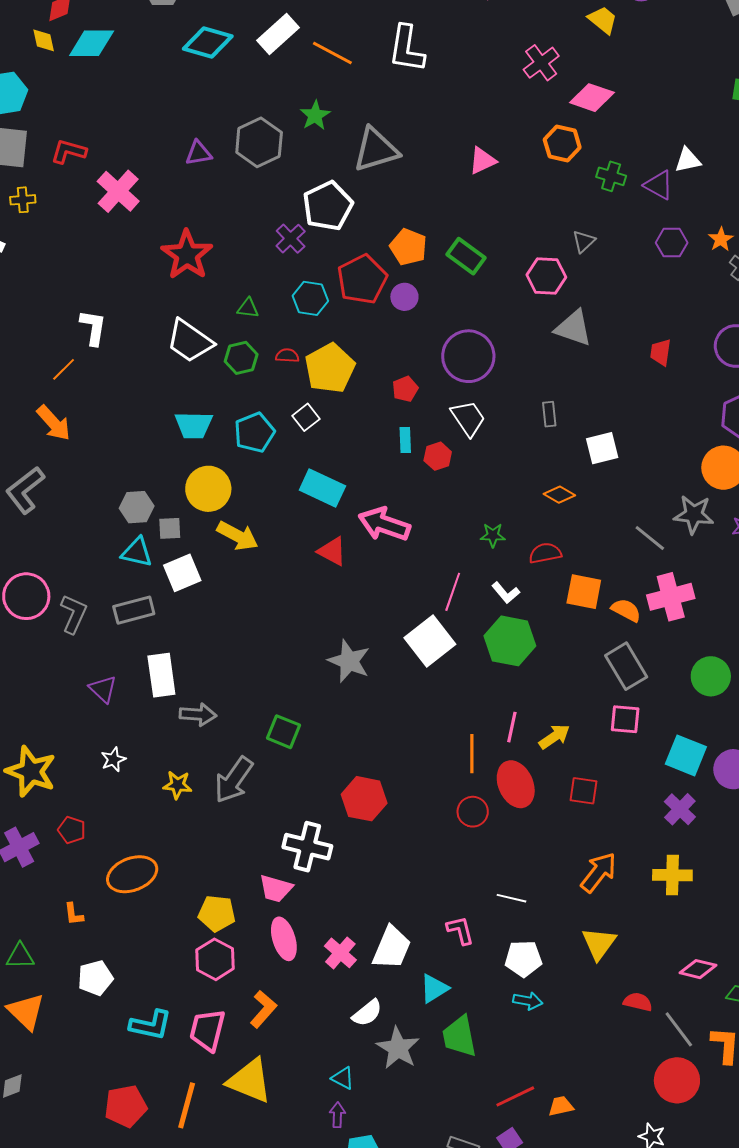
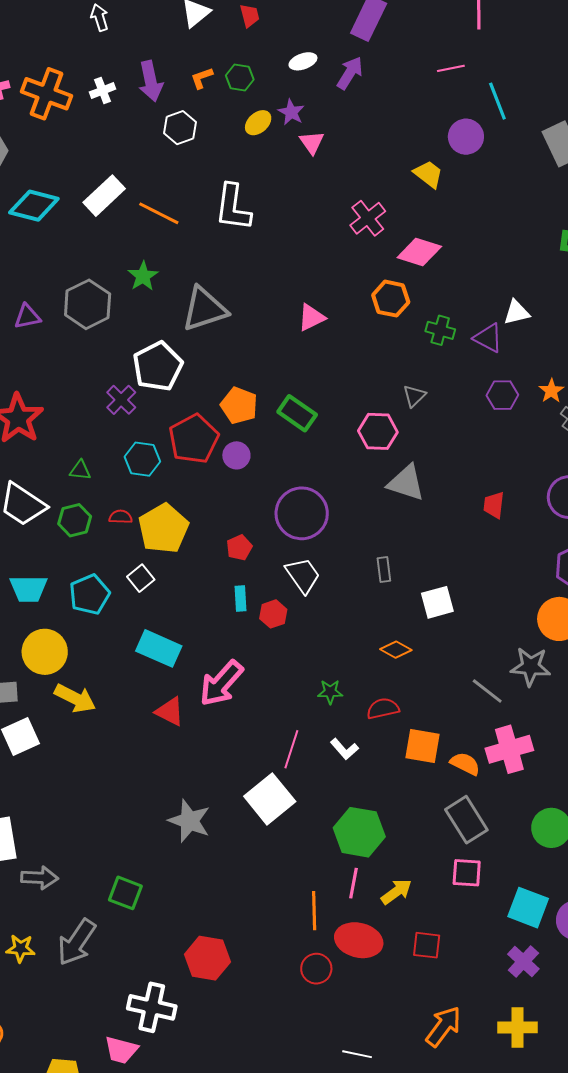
pink arrow: (384, 524) -> (221, 683), turned -66
green hexagon: (510, 641) -> (359, 832), moved
red ellipse: (516, 784) -> (359, 940), turned -51

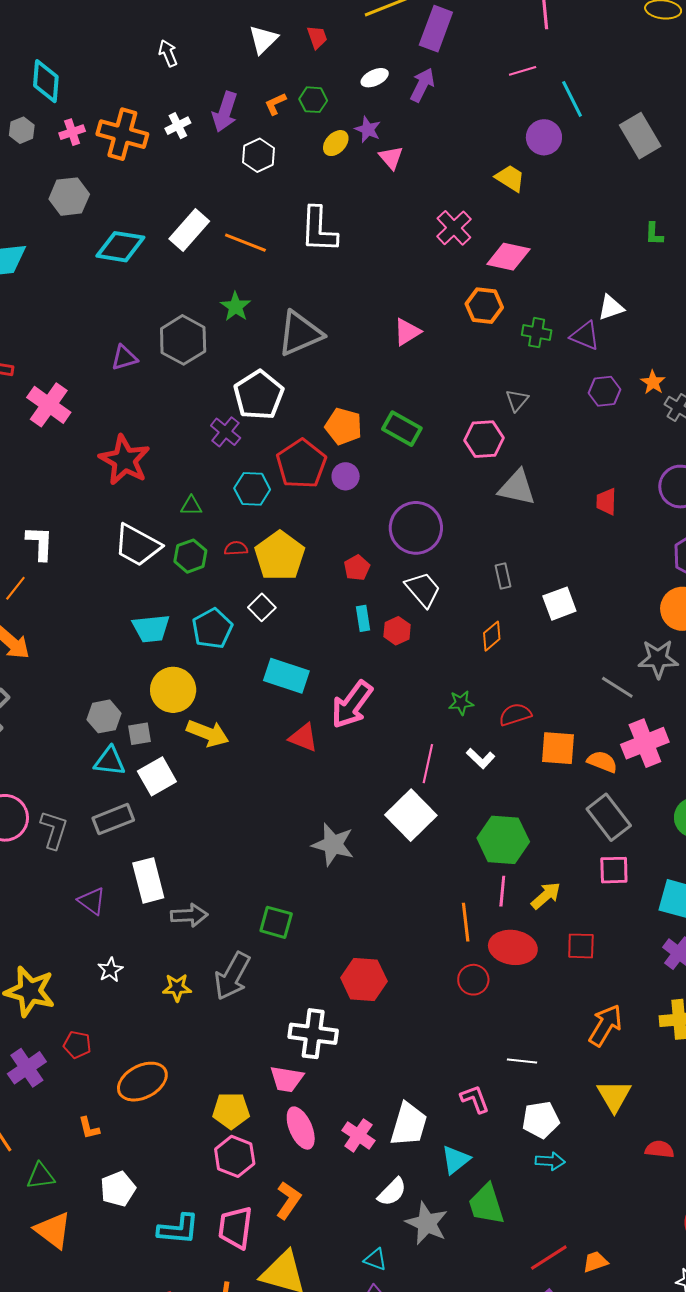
purple arrow: (151, 81) -> (225, 112), turned 36
orange diamond: (396, 650) -> (492, 636), moved, turned -64

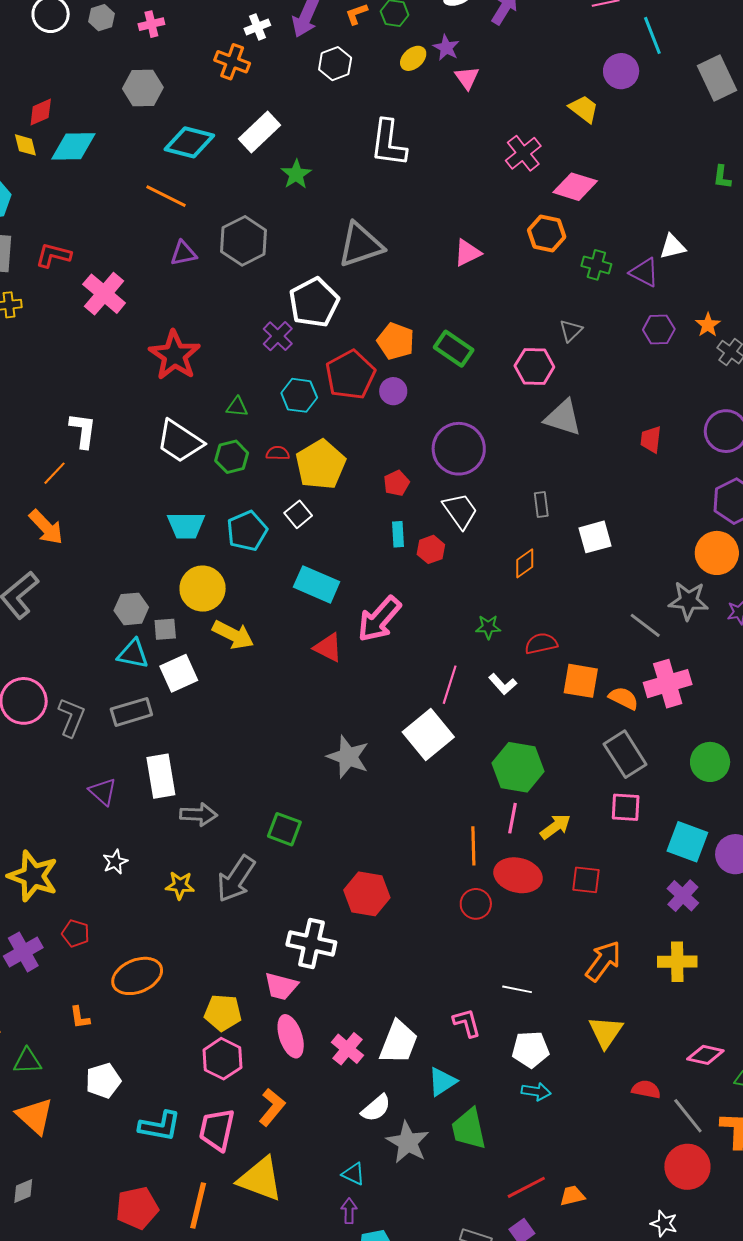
orange cross: (122, 134) -> (232, 62), moved, size x0.7
orange line: (245, 243) -> (166, 196), moved
green star: (236, 307) -> (296, 174), moved

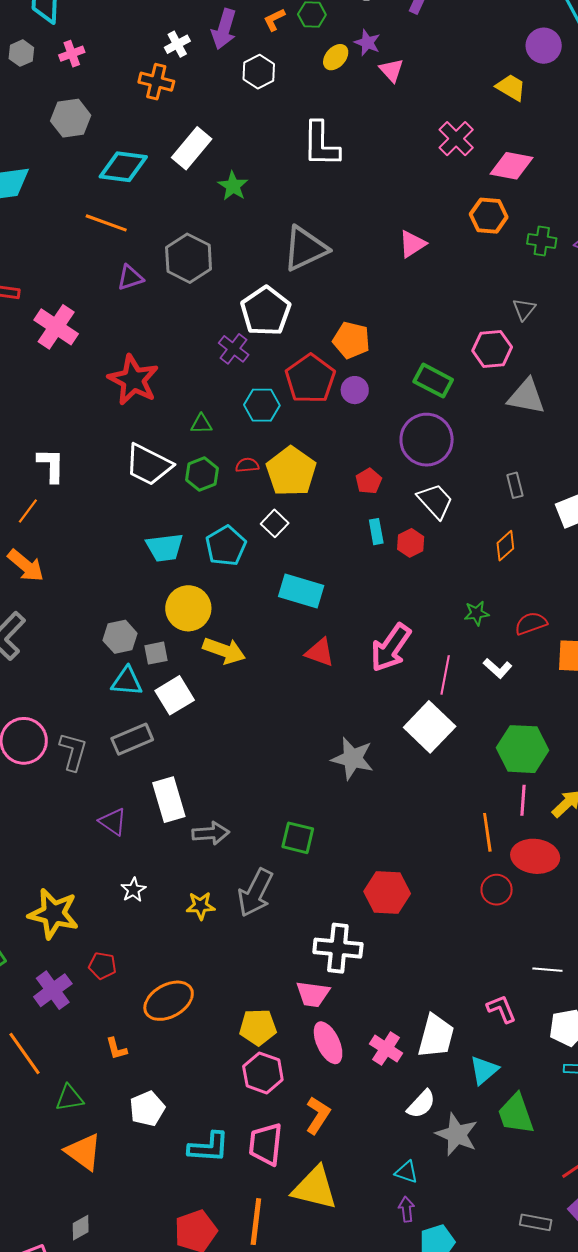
green rectangle: (454, 349) -> (433, 381), moved
pink arrow: (379, 619) -> (391, 648), moved

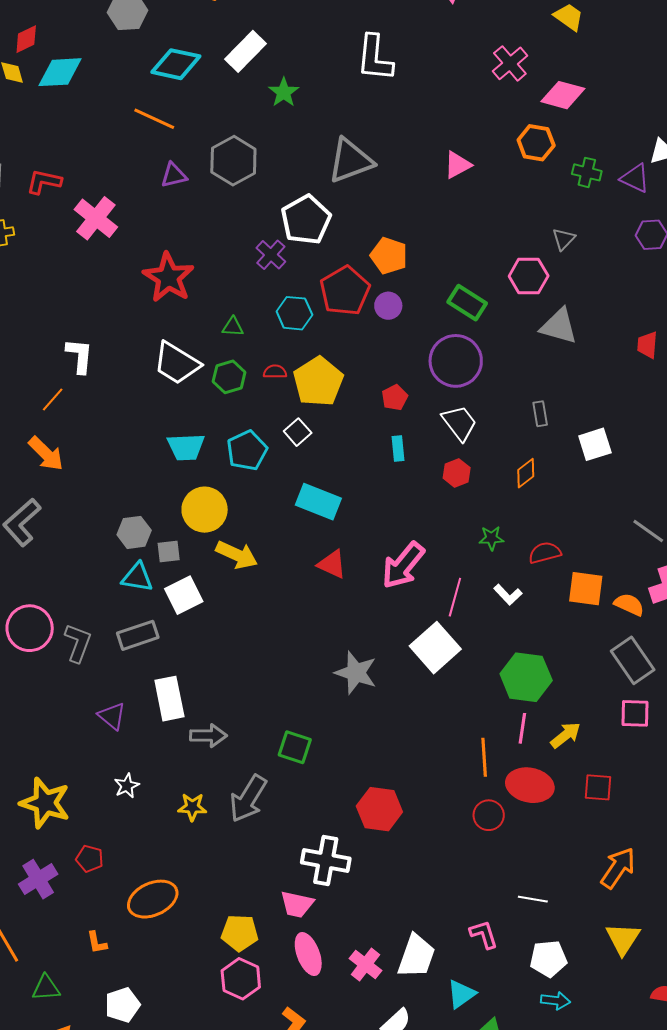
red hexagon: (411, 543) -> (457, 473), moved

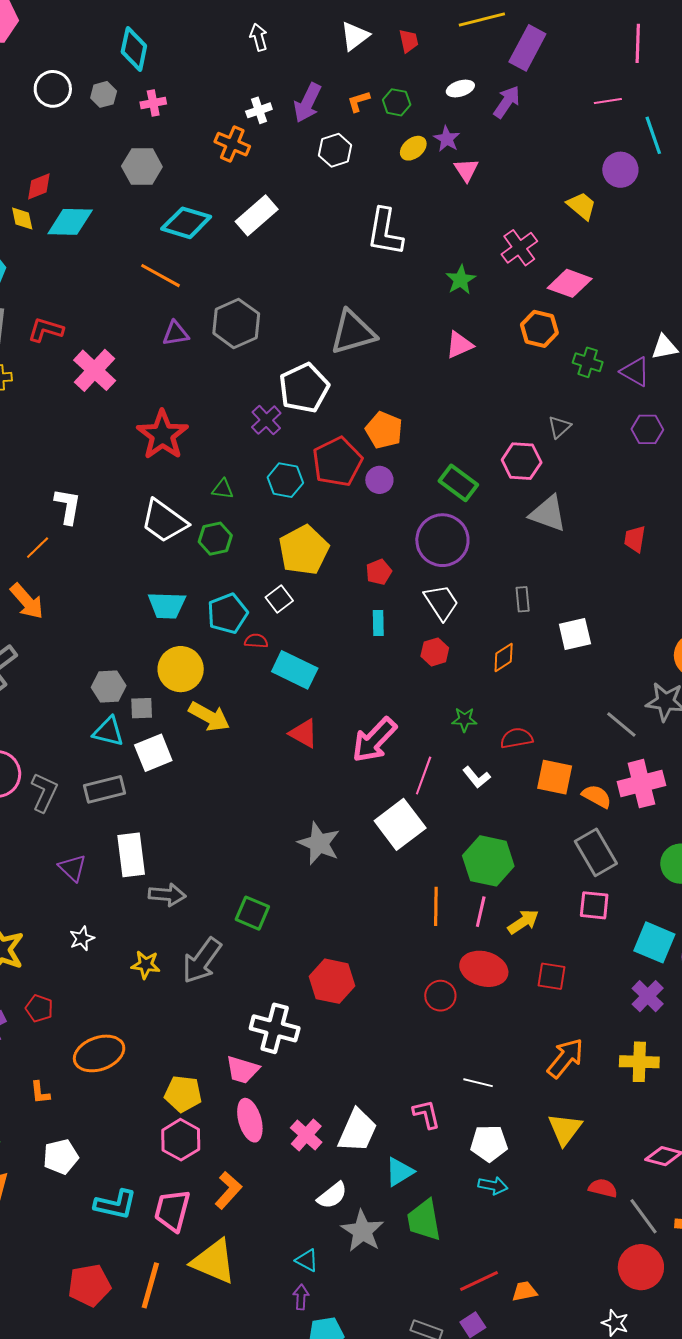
green star: (284, 92) -> (461, 280), moved
red semicircle: (275, 372) -> (256, 641), moved
orange line: (484, 757) -> (436, 906), moved

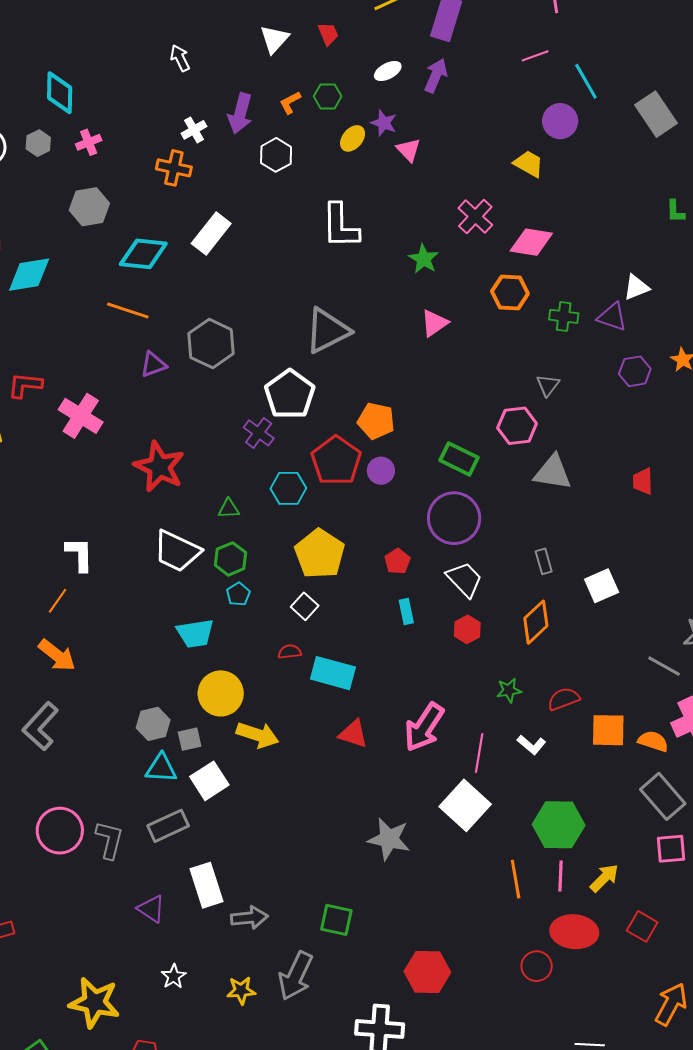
cyan pentagon: (227, 613) -> (238, 594), moved, size x0.6
orange diamond: (504, 657) -> (536, 622), size x1.4
red square: (552, 976) -> (642, 926), turned 32

